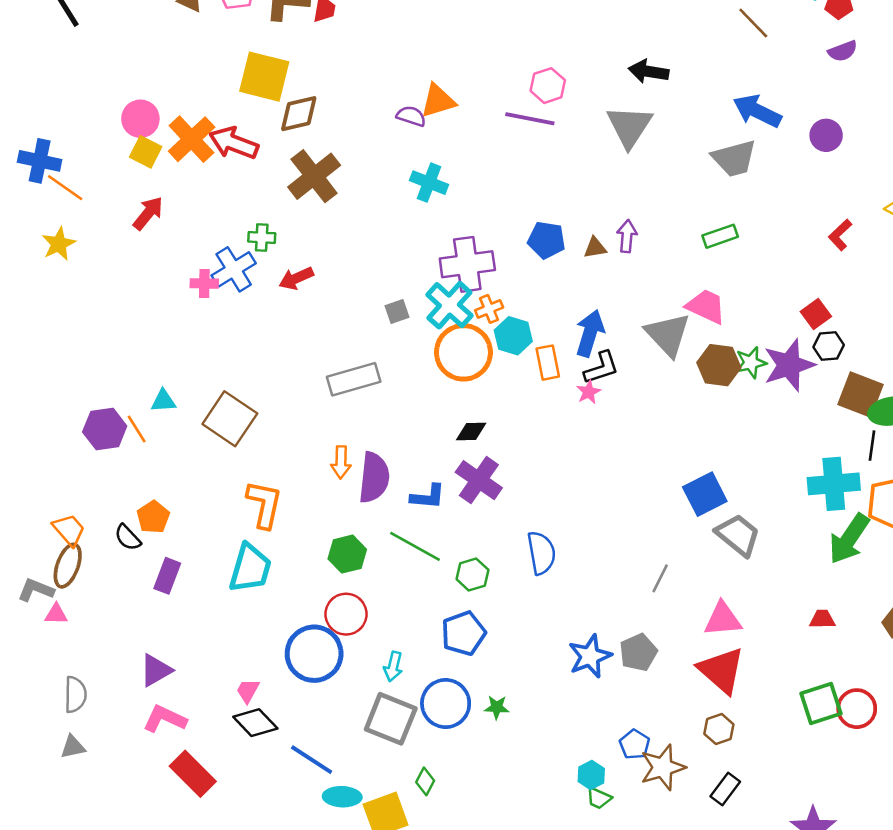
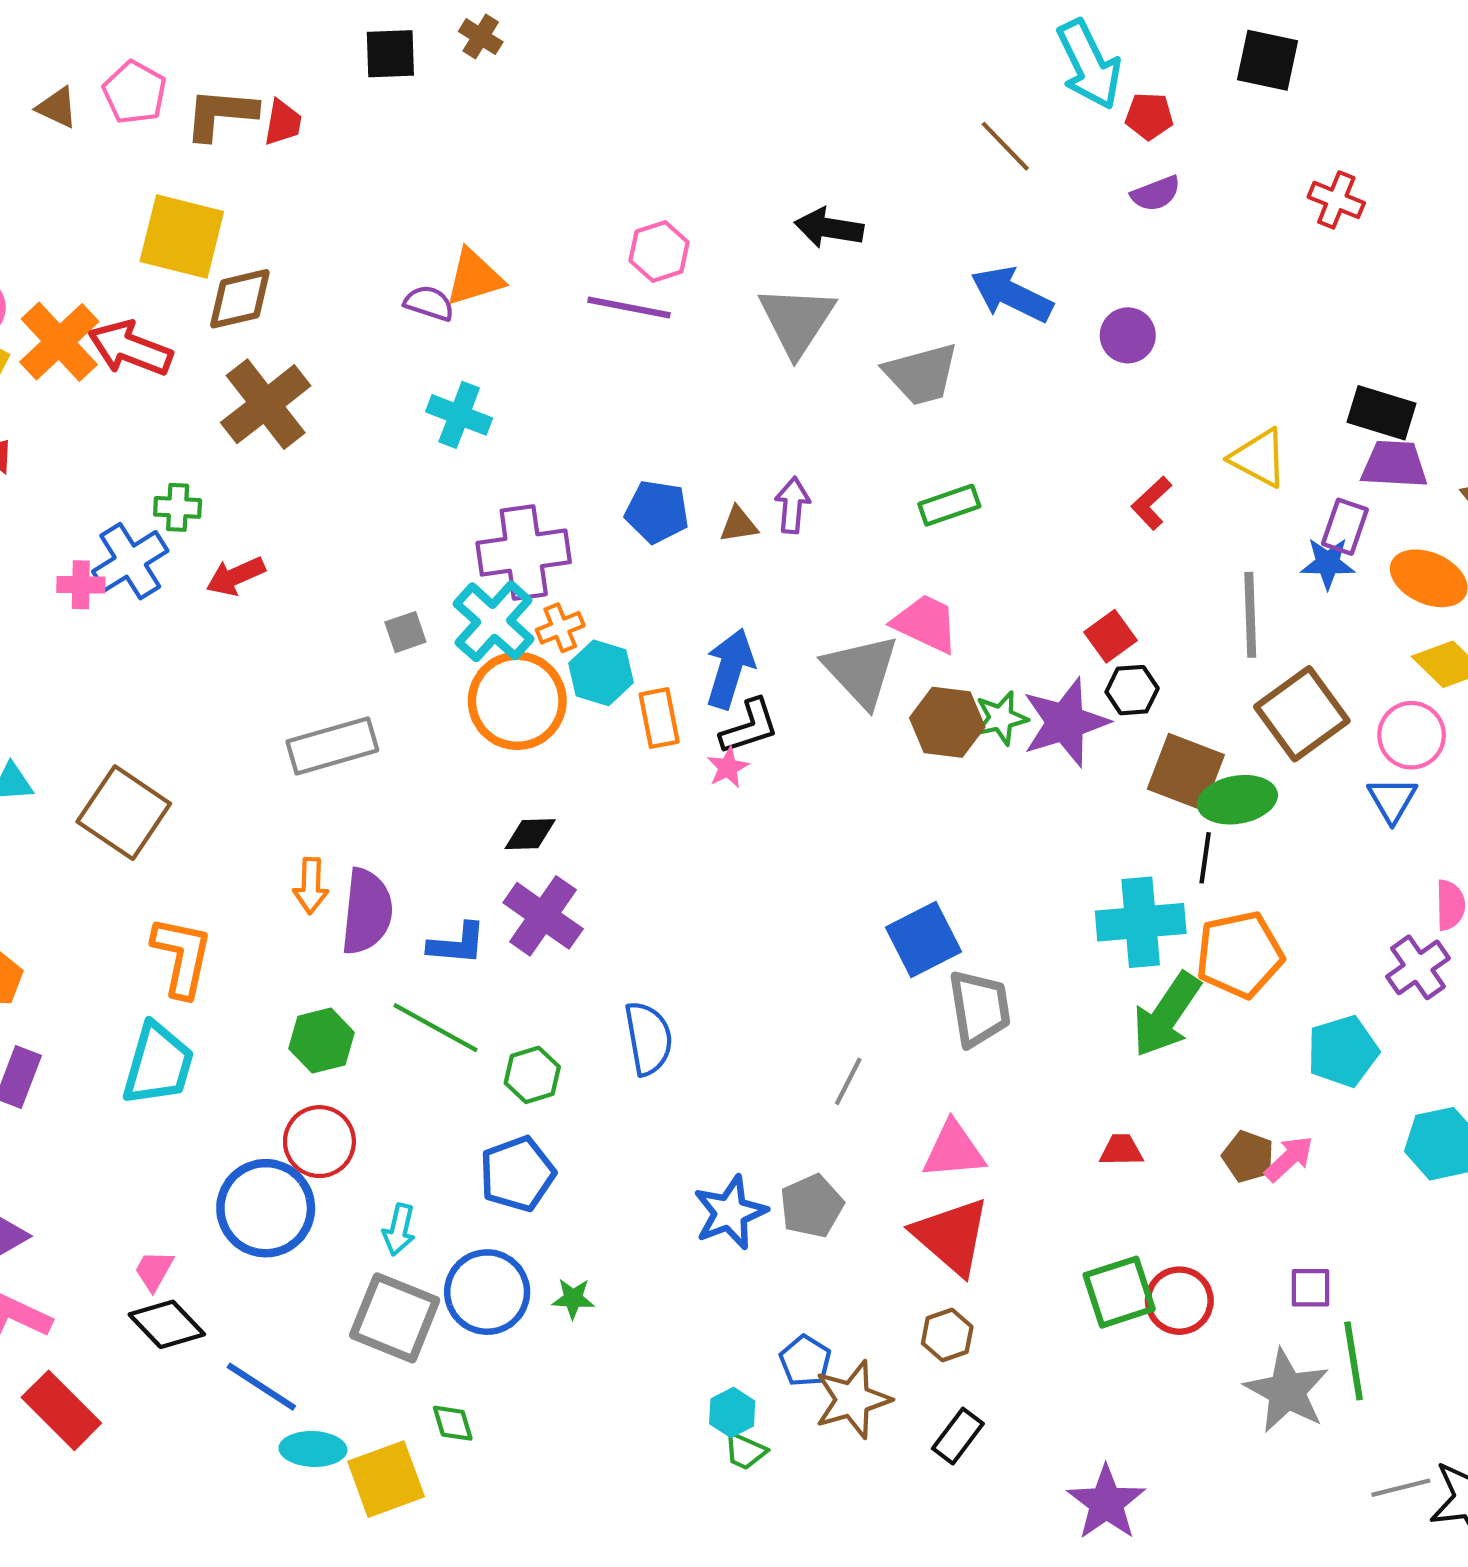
gray trapezoid: (734, 158) -> (921, 374), moved
gray trapezoid: (738, 535) -> (979, 1008), turned 42
green diamond: (425, 781) -> (453, 1423), turned -44

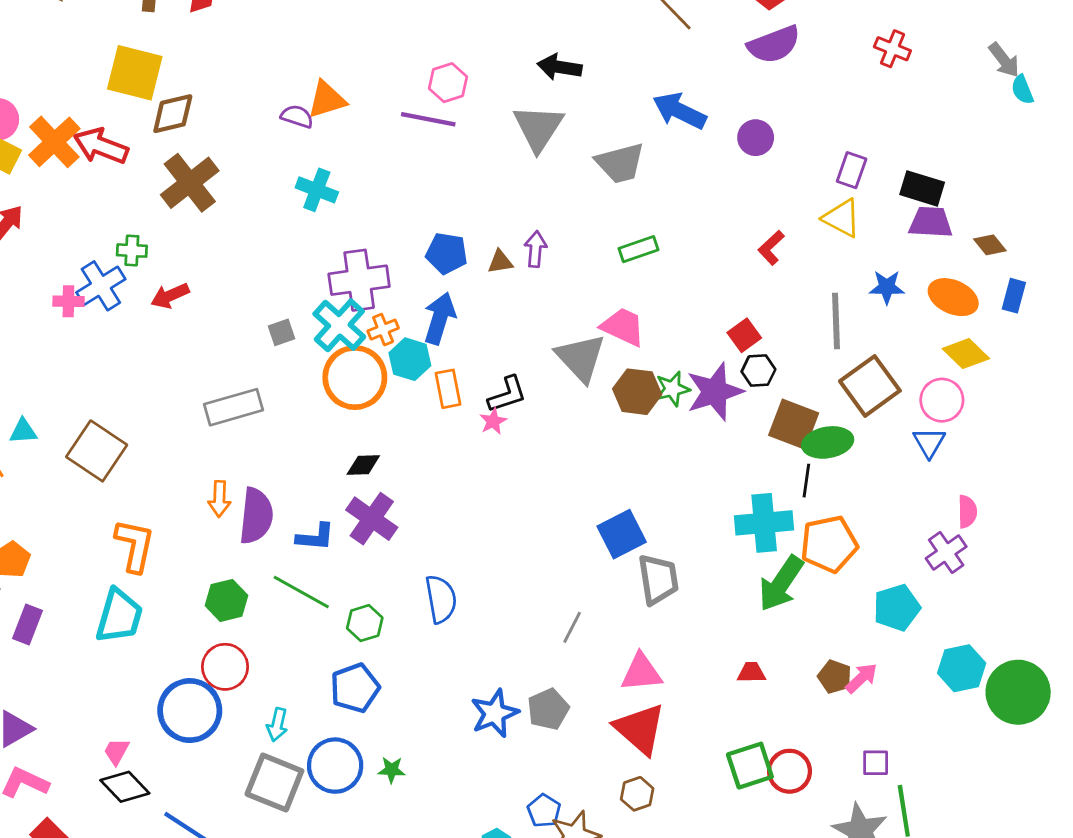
purple semicircle: (1156, 193) -> (774, 45), size x1.6
purple rectangle: (1345, 527) -> (852, 170), moved
blue arrow: (730, 669) -> (440, 318), moved

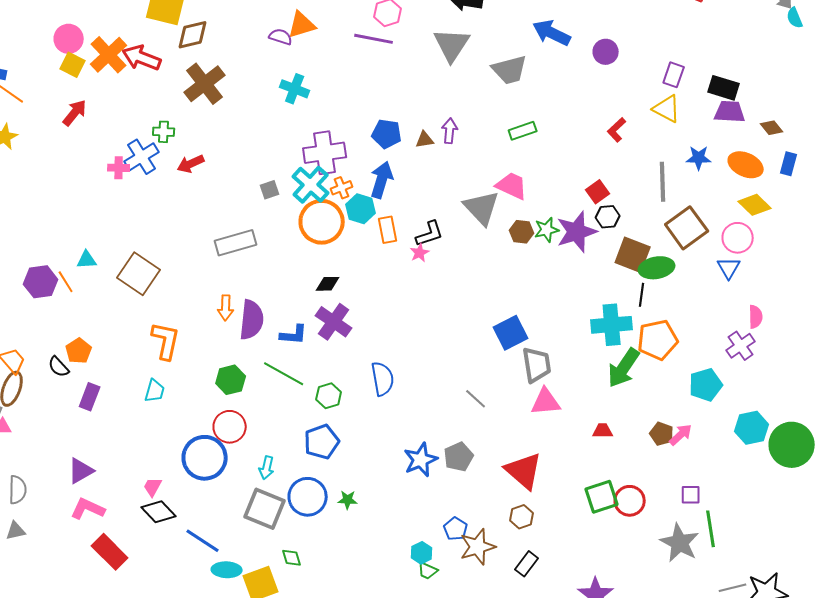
brown hexagon: (637, 392) -> (522, 232), size x0.7
cyan trapezoid: (119, 616) -> (155, 391), size x0.6
gray line: (572, 627) -> (476, 399), turned -75
pink triangle: (641, 672) -> (546, 402), moved

